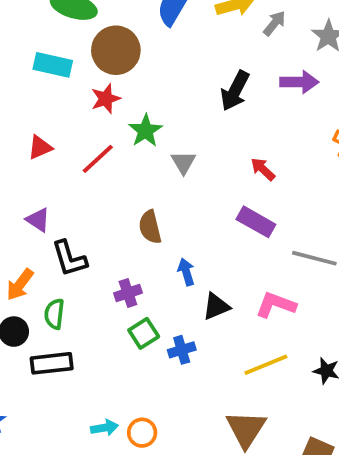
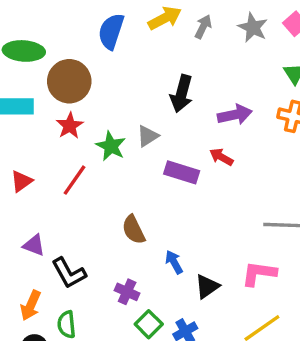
purple arrow: (299, 82) -> (235, 115), moved
gray triangle: (183, 162) -> (148, 136), moved, turned 40
purple rectangle: (256, 222) -> (182, 172), moved
purple cross: (128, 293) -> (127, 292), turned -35

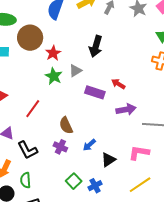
purple arrow: (235, 115) -> (126, 109), moved
red star: (70, 126) -> (53, 53), moved
red line: (74, 180) -> (33, 109), moved
blue arrow: (174, 262) -> (89, 145), turned -104
purple cross: (127, 292) -> (60, 147), moved

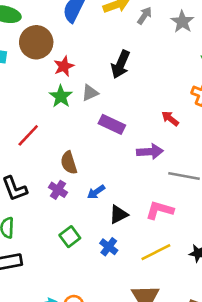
red arrow: (118, 84) -> (170, 119), moved
blue cross: (95, 186) -> (109, 247), moved, turned -32

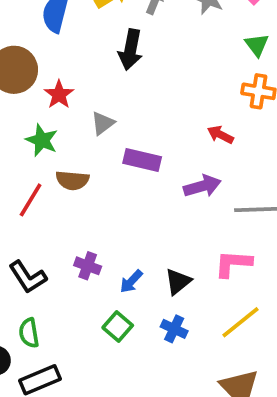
black arrow: (121, 64) -> (130, 50), moved
green star: (61, 96) -> (42, 140), moved
brown semicircle: (69, 163) -> (72, 180), moved, turned -55
blue arrow: (96, 192) -> (131, 281), moved

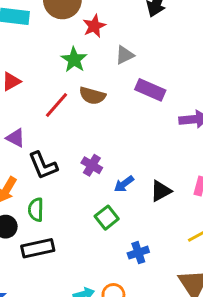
blue cross: (174, 329) -> (138, 253), moved, turned 36

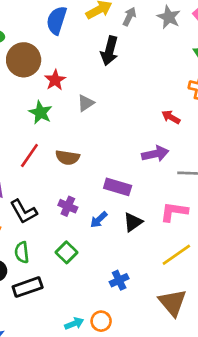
purple rectangle: (150, 90) -> (118, 187), moved
brown semicircle: (92, 96) -> (67, 157), moved
green square: (107, 218) -> (66, 252), moved

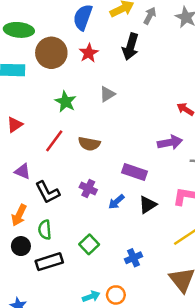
red star: (55, 80) -> (89, 53), moved
green square: (66, 252) -> (89, 244), moved

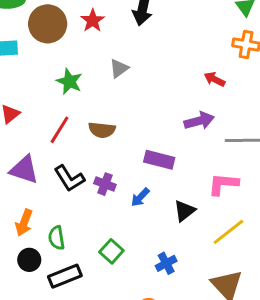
purple triangle: (23, 171) -> (24, 170), size x1.5
black L-shape: (47, 192) -> (69, 178), moved
black triangle: (148, 205) -> (185, 211), moved

